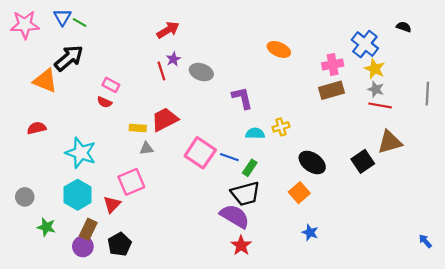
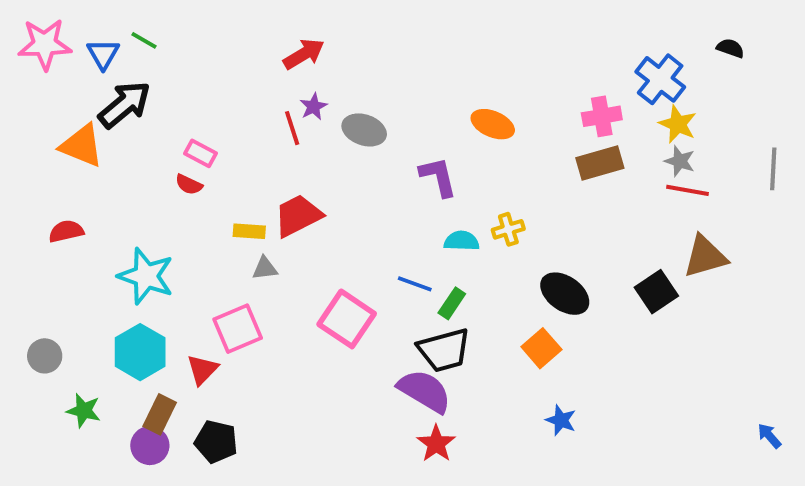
blue triangle: (62, 17) -> (103, 54), moved
orange ellipse: (279, 49) -> (493, 124), moved
pink square: (200, 153) -> (347, 319), moved
black pentagon: (119, 244) -> (216, 442), turned -30

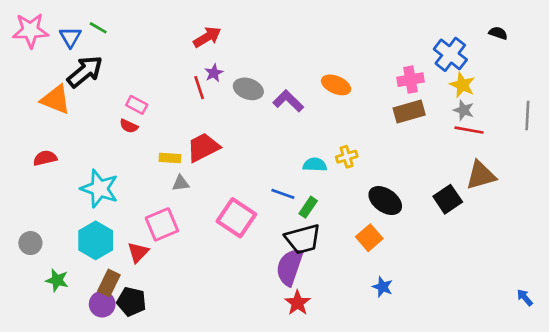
purple L-shape: (438, 177) -> (288, 101), moved, turned -32
purple semicircle: (425, 391) -> (290, 267), turned -102
black pentagon: (216, 442) -> (131, 302), moved

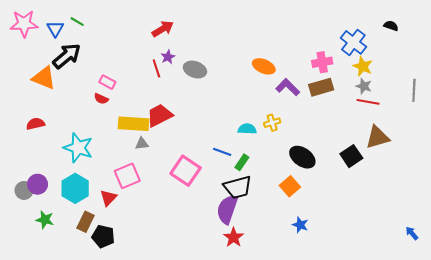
purple L-shape: (288, 101) -> (288, 87), moved
yellow rectangle: (170, 158) -> (133, 124), size x1.8
purple circle: (102, 304) -> (38, 184), moved

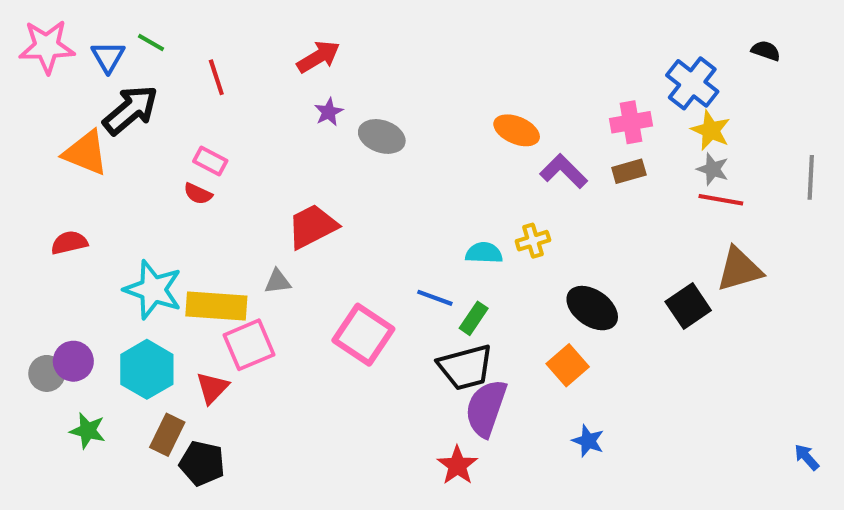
red line: (156, 68) -> (216, 77), moved
brown rectangle: (321, 87) -> (629, 171), size x0.7
yellow rectangle: (133, 124) -> (216, 306), moved
purple semicircle: (227, 209) -> (486, 408), moved

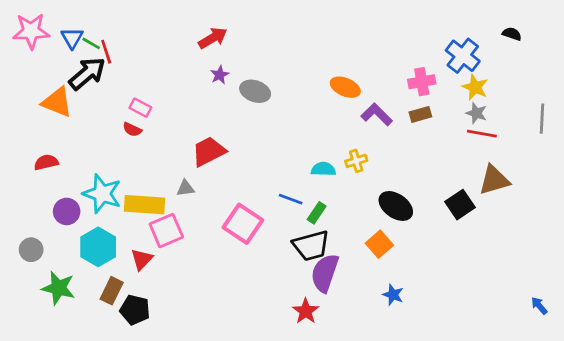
green line: (151, 43) -> (91, 43), moved
red line: (216, 77) -> (106, 52), moved
purple circle: (73, 361) -> (67, 211), moved
green star: (88, 431) -> (58, 288), size x1.4

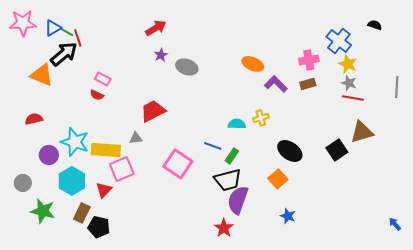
blue triangle: (72, 38) -> (53, 28), turned 30

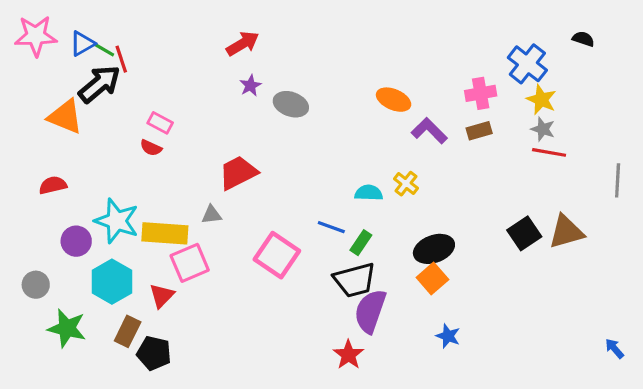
gray line: (397, 87) -> (618, 180), moved
yellow cross: (261, 118) -> (406, 184), turned -35
brown triangle: (362, 132) -> (566, 232), moved
black ellipse: (290, 151) -> (434, 249), moved, turned -55

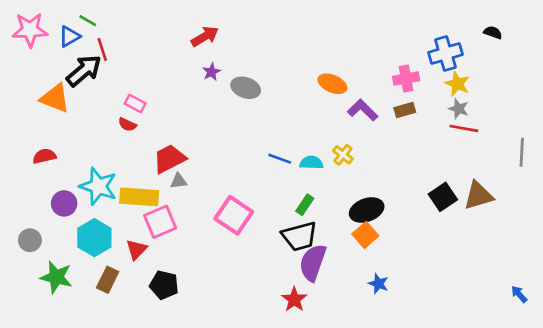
green line: (104, 50) -> (88, 21), moved
blue cross: (527, 64) -> (446, 54), turned 36
red trapezoid: (238, 173) -> (169, 159), moved
blue line: (331, 227) -> (280, 159), moved
black pentagon: (154, 353) -> (164, 285), moved

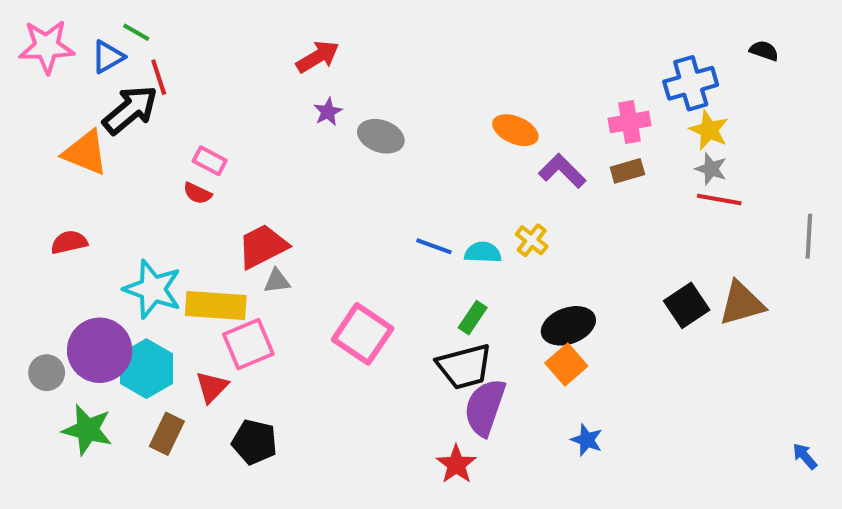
purple circle: (64, 203) -> (100, 350), moved, size x1.6

